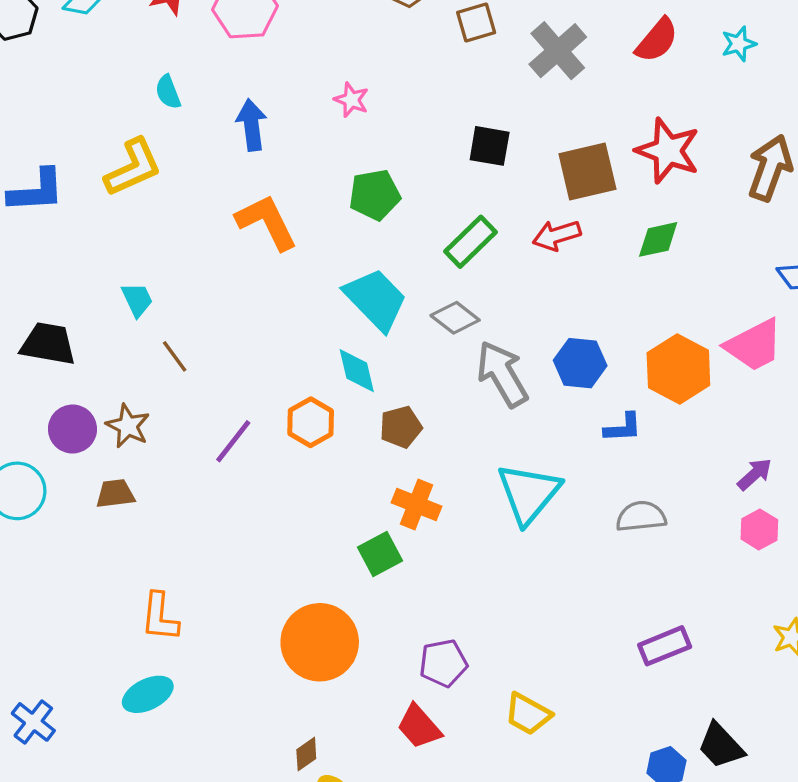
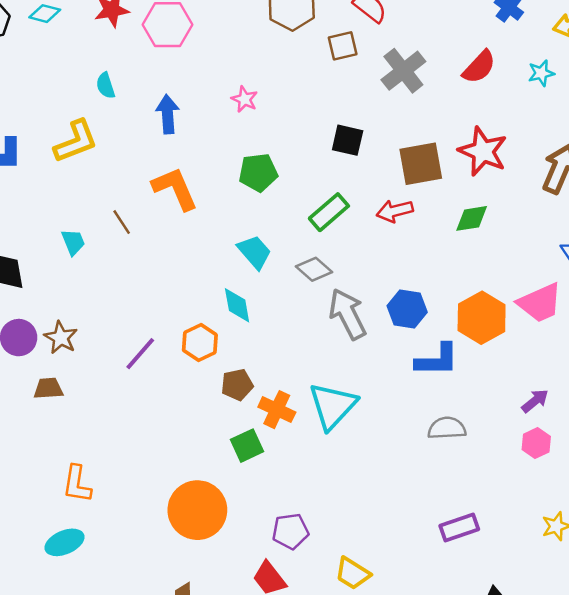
cyan trapezoid: (376, 299) -> (254, 252), size x0.7
brown line: (175, 356) -> (122, 222), moved
brown pentagon: (401, 427) -> (237, 385), moved
blue L-shape: (623, 428) -> (437, 360), size x1.5
cyan triangle: (529, 493) -> (333, 406), moved

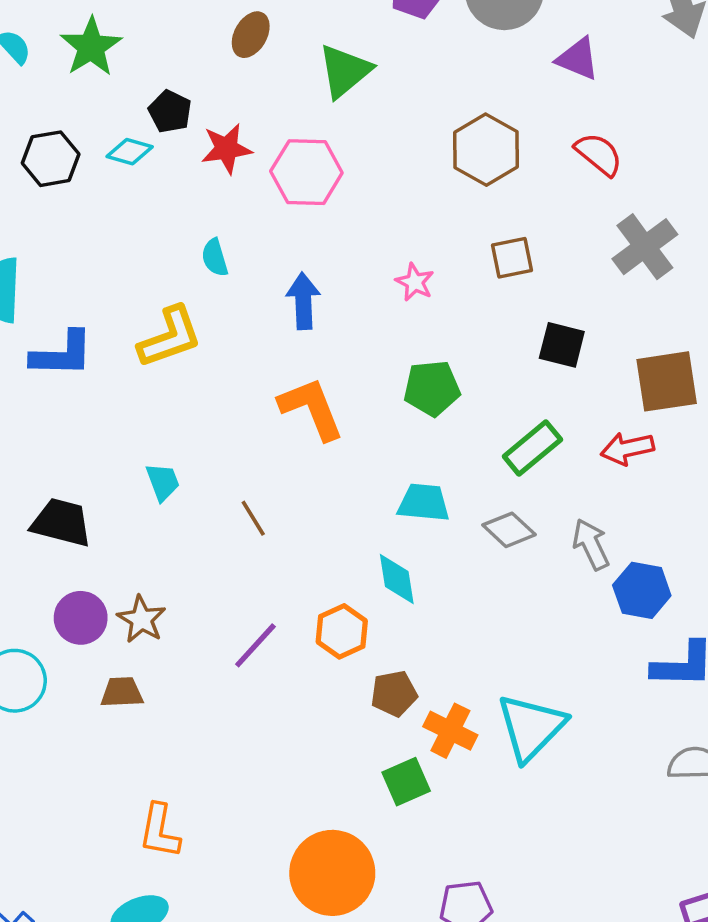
brown square: (343, 46) -> (512, 258), moved
brown line: (122, 222) -> (253, 518), moved
cyan trapezoid: (254, 252) -> (424, 503), turned -45
gray arrow: (348, 314) -> (591, 544), moved, size x0.7

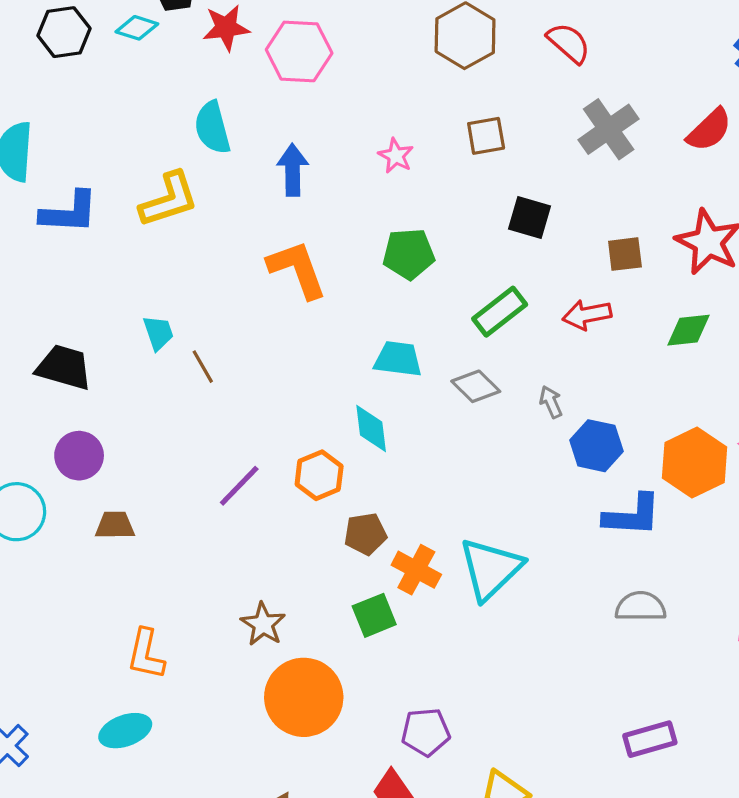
cyan semicircle: (215, 258) -> (212, 128), size x1.5
brown square: (667, 381) -> (625, 254), size x0.6
brown line: (253, 518) -> (203, 367), moved
gray arrow: (591, 544) -> (551, 402), size x0.7
brown star: (141, 619) -> (263, 624), moved

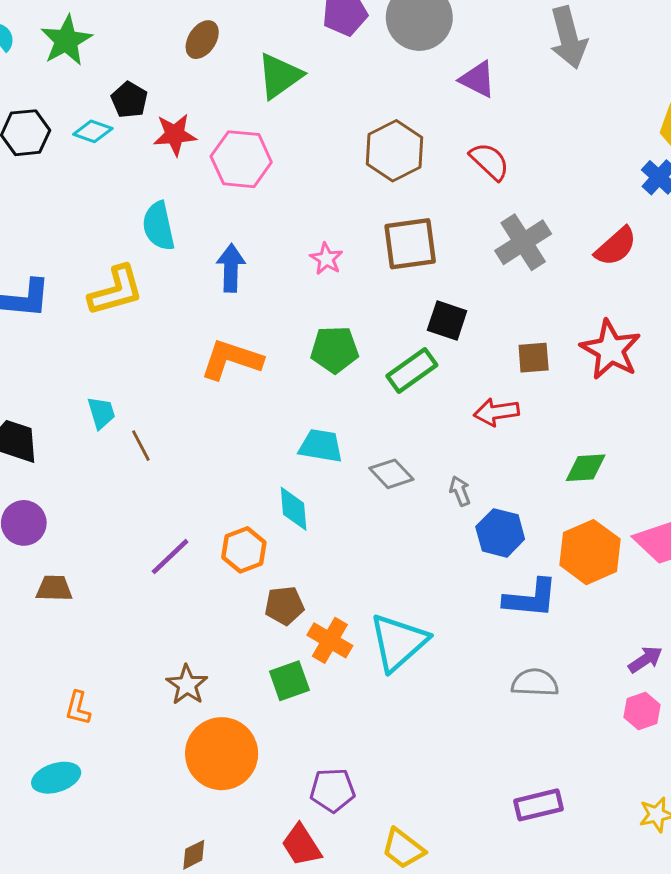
brown square: (486, 136) -> (410, 244), size x1.5
orange L-shape: (297, 269) -> (231, 360), turned -54
green rectangle: (500, 312) -> (412, 371), moved
green diamond: (689, 330) -> (586, 468), moved
orange L-shape: (146, 654) -> (78, 708), size x0.7

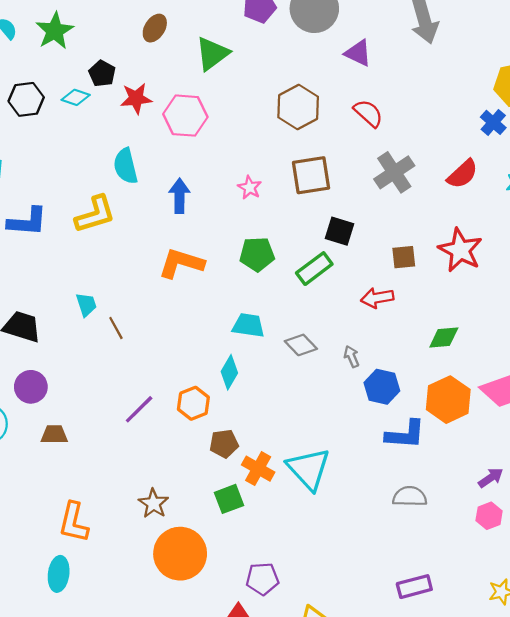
cyan diamond: (294, 509) -> (229, 372), turned 36
cyan triangle: (398, 642) -> (309, 469), turned -30
orange L-shape: (78, 708) -> (74, 522), size x1.6
cyan ellipse: (56, 778) -> (59, 574), turned -64

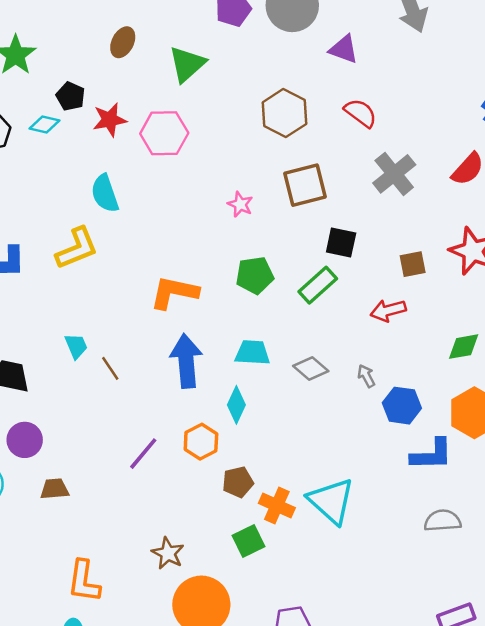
blue arrow: (179, 196) -> (186, 361), moved, size x1.4

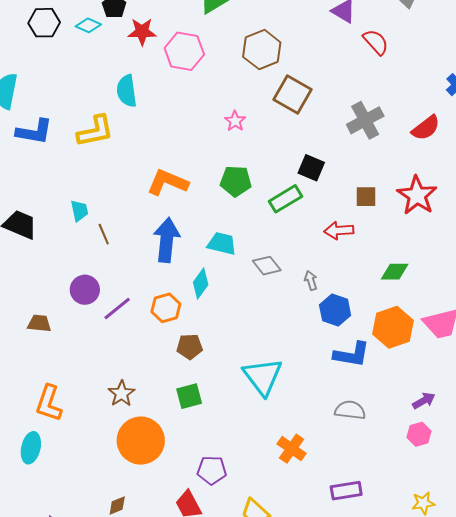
brown hexagon: (285, 113) -> (262, 50), moved
red semicircle: (361, 113) -> (376, 42), moved
brown square: (305, 185) -> (292, 94), moved, turned 33
purple circle: (25, 440) -> (85, 290), moved
orange cross: (277, 505) -> (292, 449), moved

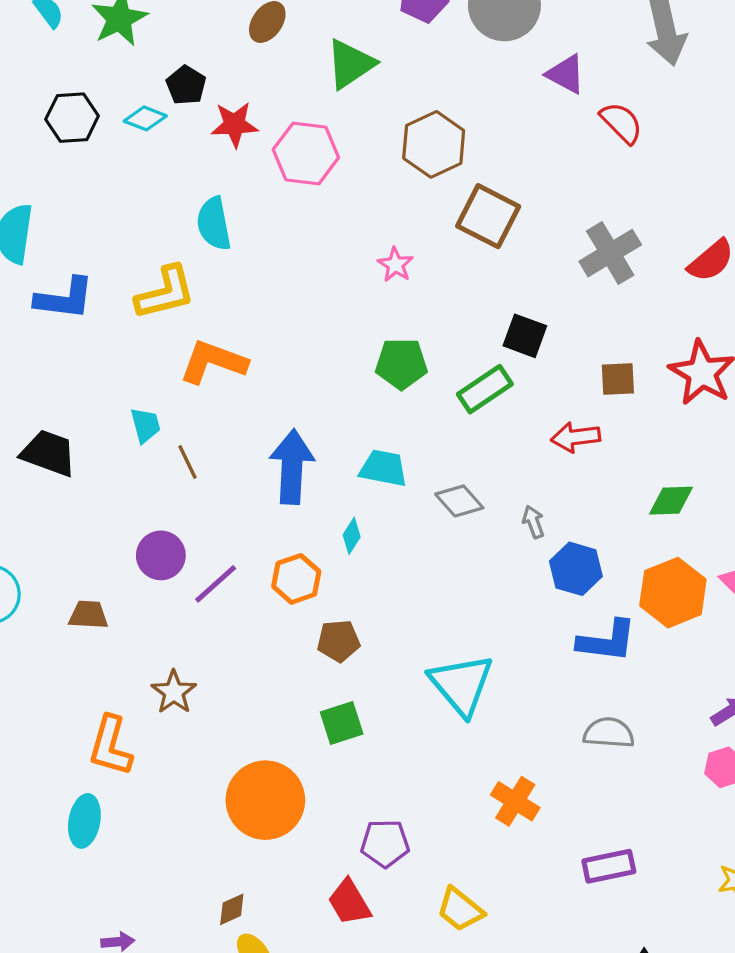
orange L-shape: (168, 182) -> (213, 362), moved
cyan diamond: (201, 284) -> (352, 536), size x0.7
brown star: (122, 394) -> (174, 692), moved

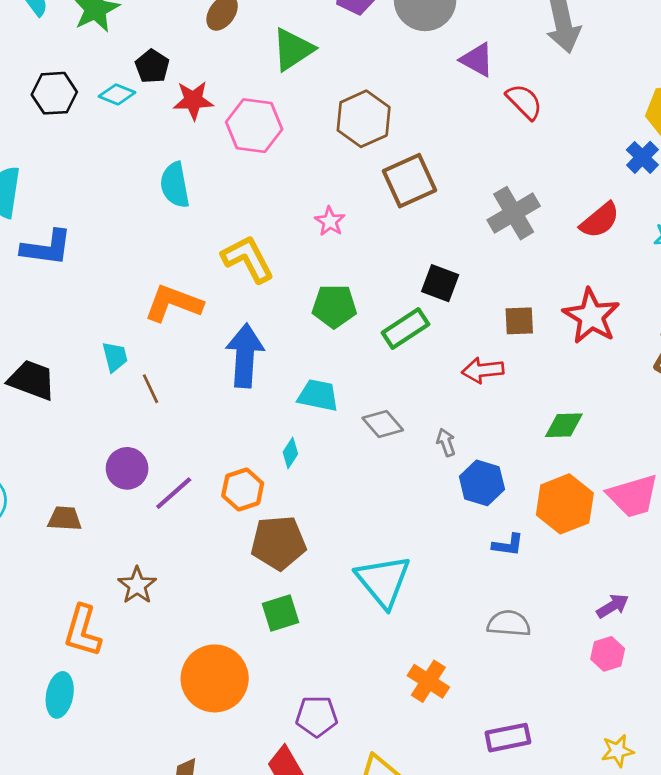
brown square: (488, 216) -> (410, 181), turned 38
yellow L-shape: (165, 293) -> (248, 259), moved, turned -104
blue arrow: (292, 467) -> (245, 356), moved
brown pentagon: (339, 641) -> (278, 543), size x1.5
blue L-shape: (607, 641) -> (508, 545), size x0.6

